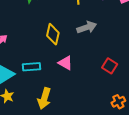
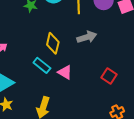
cyan rectangle: (32, 67) -> (42, 65), moved, turned 42

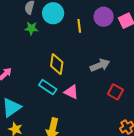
gray arrow: (87, 37) -> (100, 65), moved

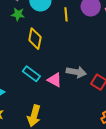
yellow diamond: (57, 64) -> (35, 39), moved
gray arrow: (100, 65) -> (76, 72), moved, turned 30

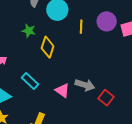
green star: (18, 14) -> (29, 31), moved
cyan rectangle: (31, 74) -> (30, 81), moved

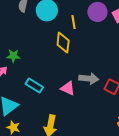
green star: (29, 31) -> (13, 56), moved
yellow diamond: (48, 47) -> (63, 43), moved

